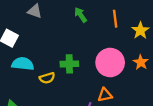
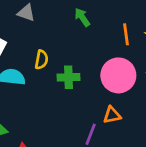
orange line: (115, 19) -> (126, 34), moved
yellow semicircle: (47, 78) -> (42, 60), moved, turned -63

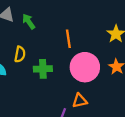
green arrow: (82, 17) -> (29, 21), moved
orange line: (126, 34) -> (68, 39), moved

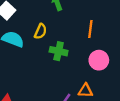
pink circle: (85, 67) -> (99, 60), size x0.7

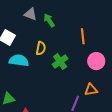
green cross: (59, 51) -> (60, 62), turned -35

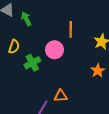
orange line: (83, 36) -> (71, 29), moved
pink circle: (96, 61) -> (55, 50), moved

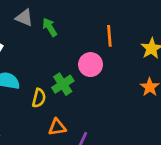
yellow semicircle: (14, 47) -> (39, 98), moved
orange triangle: (61, 96) -> (57, 127), moved

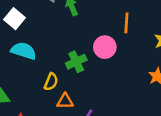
yellow semicircle: (39, 98) -> (51, 82), moved

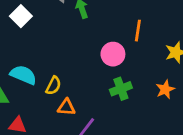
cyan semicircle: (24, 51) -> (23, 75), moved
green cross: (76, 62) -> (121, 89), moved

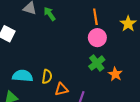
pink circle: (113, 54) -> (97, 38), moved
orange star: (165, 89) -> (115, 74), moved

